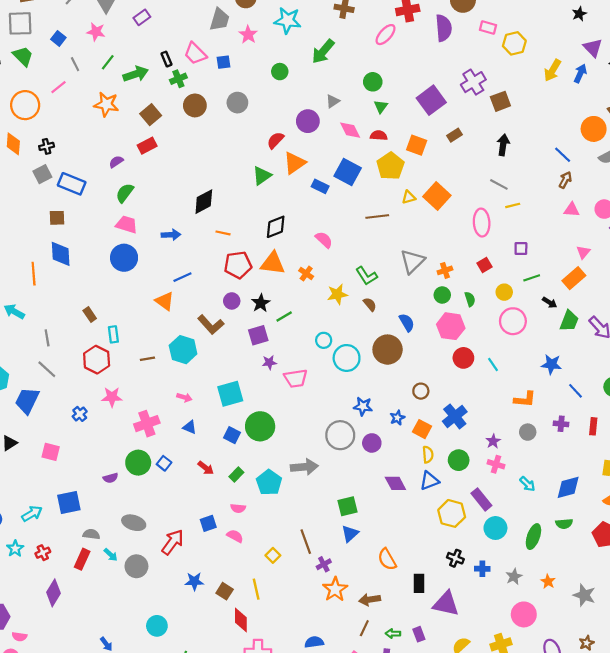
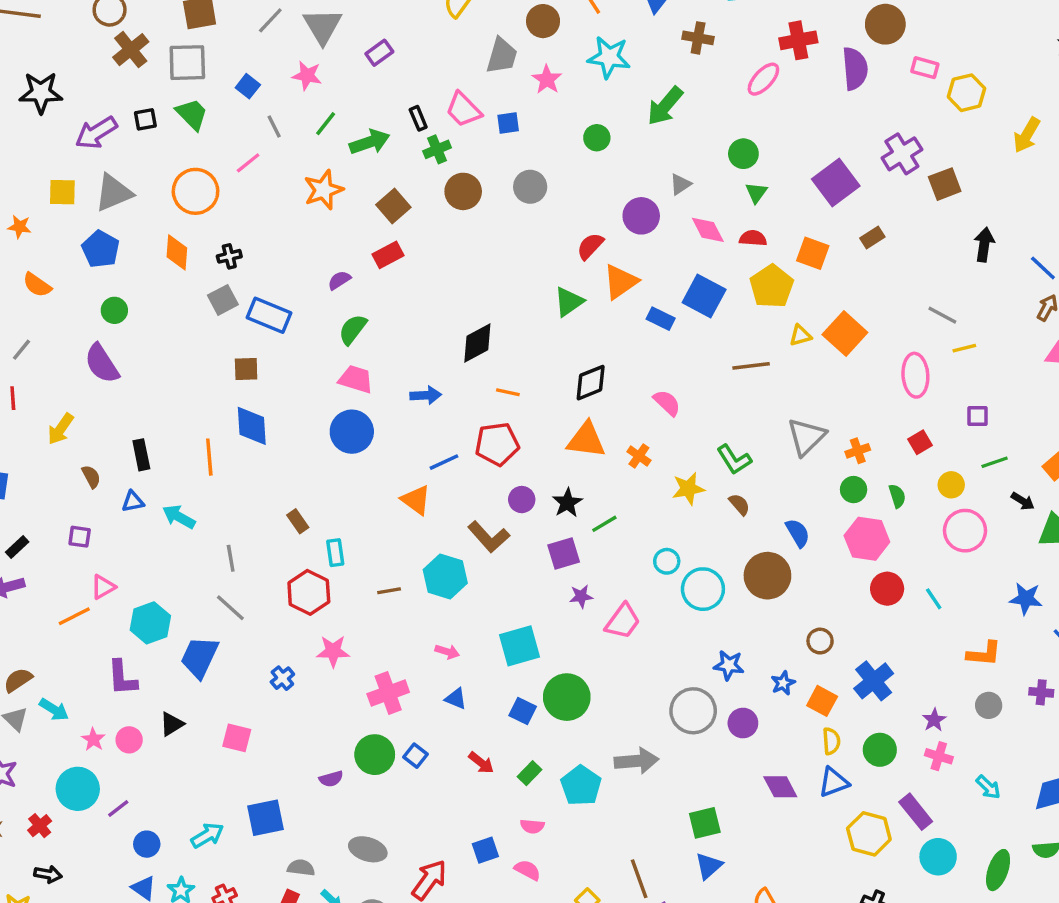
orange star: (106, 104) -> (324, 190), turned -30
black arrow: (503, 145) -> (984, 245), moved
red pentagon: (238, 265) -> (497, 444), moved
pink trapezoid: (296, 378) -> (623, 621), turned -45

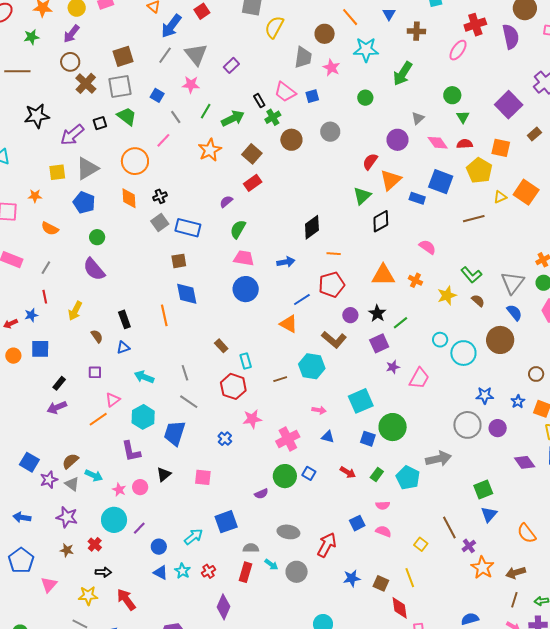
black diamond: (591, 383) -> (381, 221), moved
gray triangle: (806, 437) -> (513, 283), moved
cyan arrow: (179, 517) -> (144, 377), moved

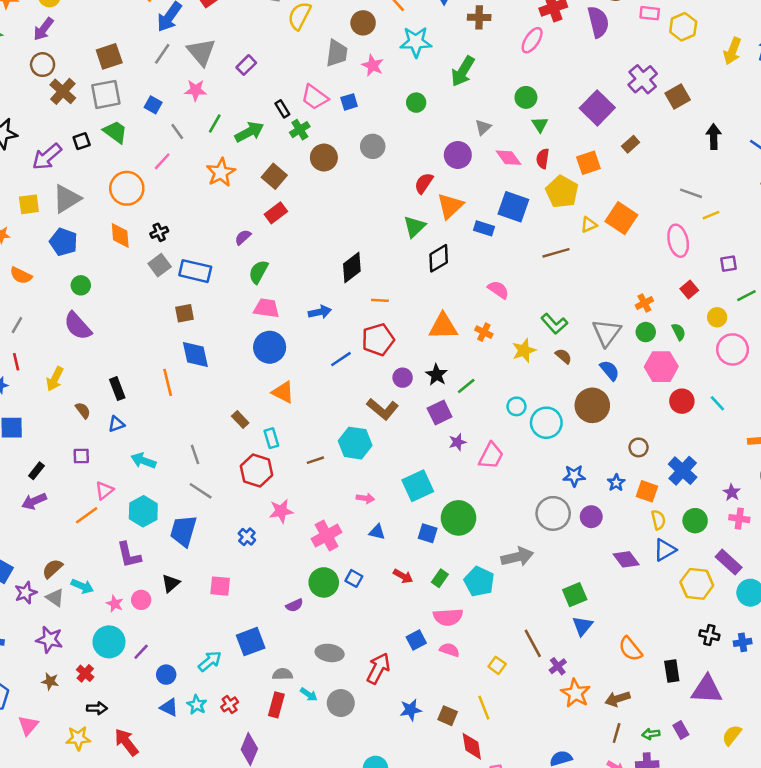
red semicircle: (465, 144) -> (543, 159), turned -77
orange square: (501, 148) -> (588, 163), turned -30
orange triangle: (289, 324) -> (283, 392), moved
pink semicircle: (383, 505) -> (448, 617), size x1.6

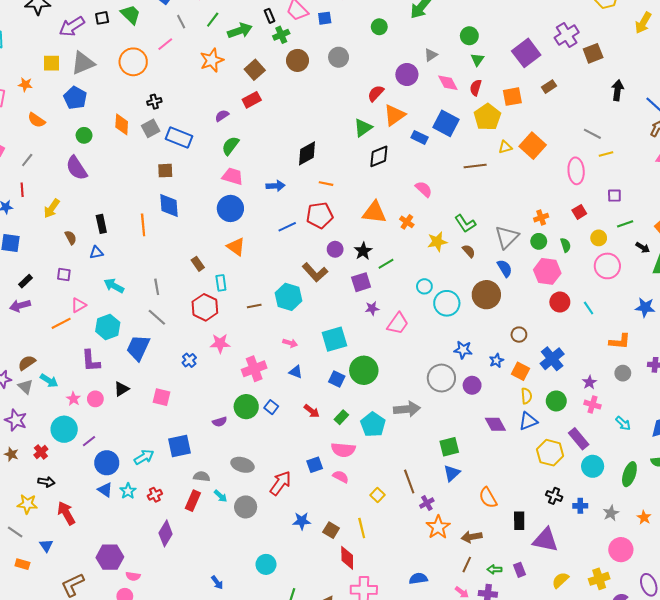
orange diamond: (120, 235) -> (122, 124), moved
blue circle: (166, 675) -> (107, 463), size x1.5

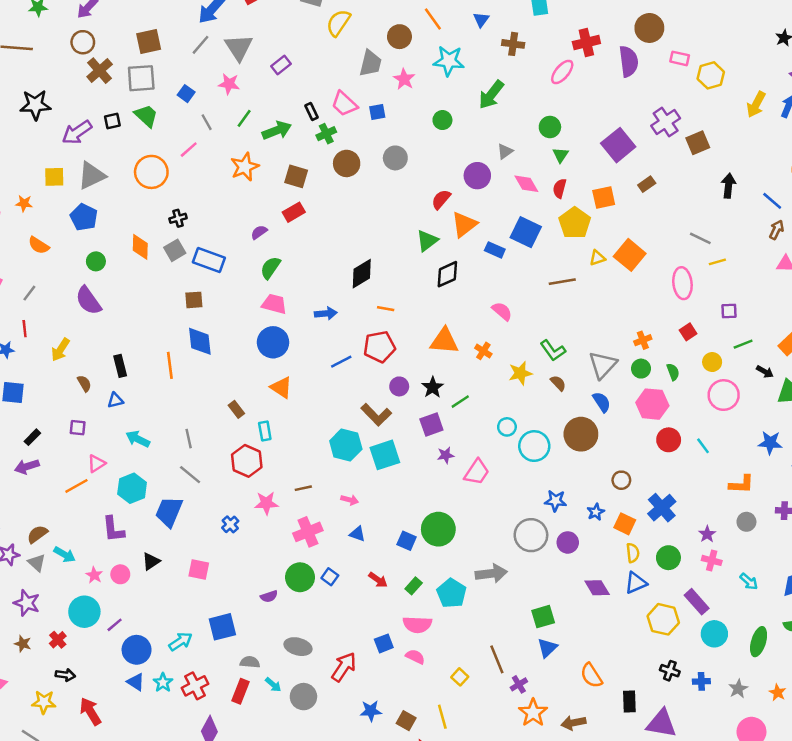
brown square: (255, 70) -> (296, 176), turned -30
brown line: (254, 306) -> (303, 488), moved
cyan square: (334, 339) -> (385, 455), moved
red cross: (155, 495) -> (195, 686), size x1.5

